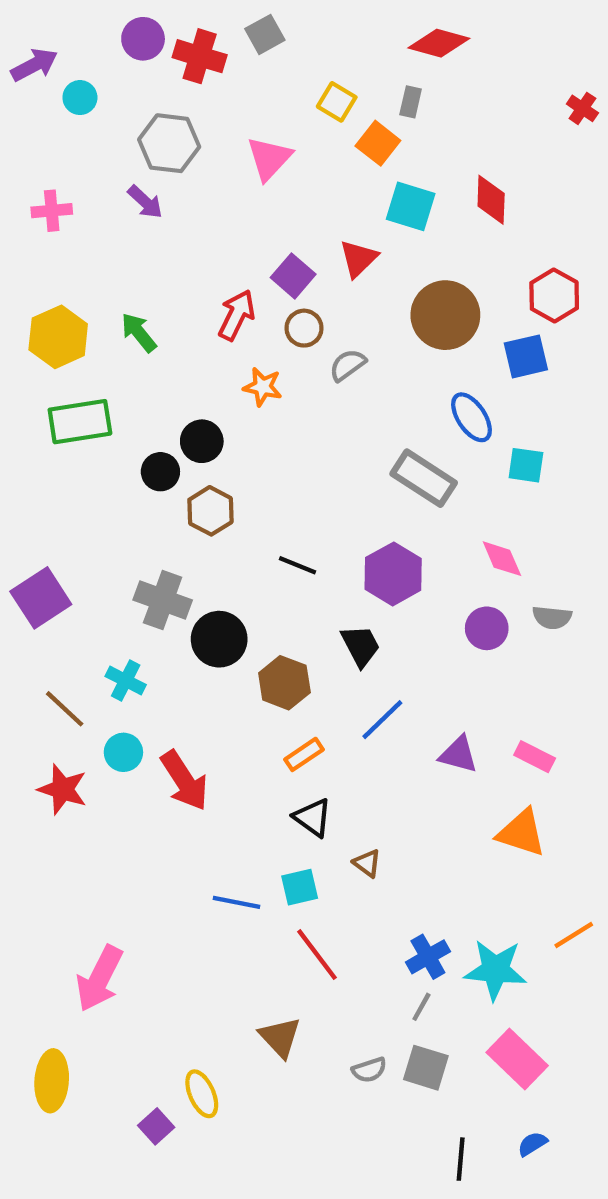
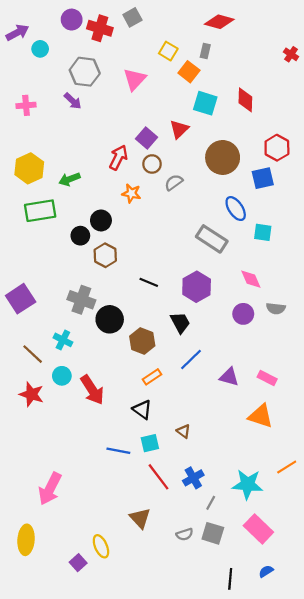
green arrow: (139, 332) -> (69, 179), moved, turned -72
black triangle: (313, 818) -> (142, 409), moved
blue cross: (428, 957) -> (193, 478), moved

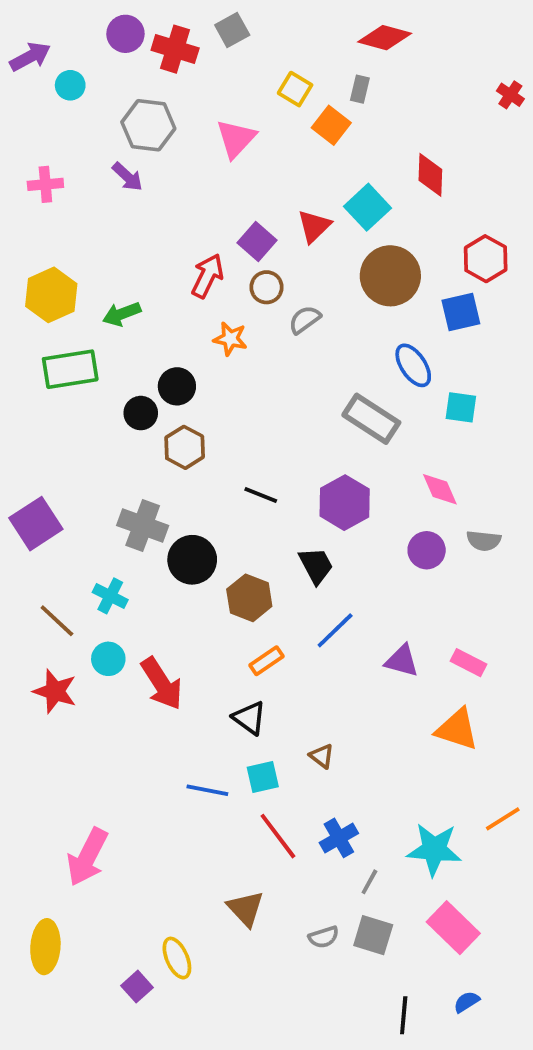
cyan square: (205, 103) -> (367, 207), moved, turned 30

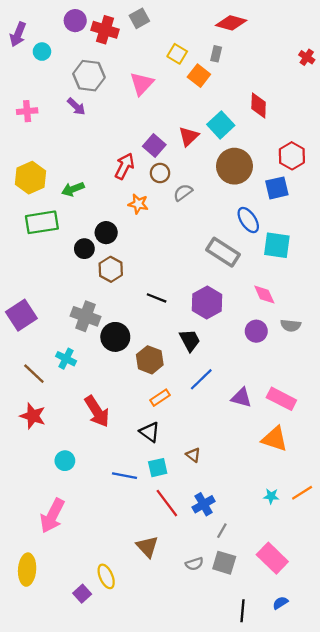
purple arrow: (30, 57) -> (18, 34), turned 140
cyan square: (461, 407) -> (277, 245), size x1.4
cyan circle: (108, 659) -> (65, 461), moved
pink rectangle: (468, 663) -> (281, 399), size x1.4
cyan star: (434, 849) -> (271, 496), moved, size x0.5

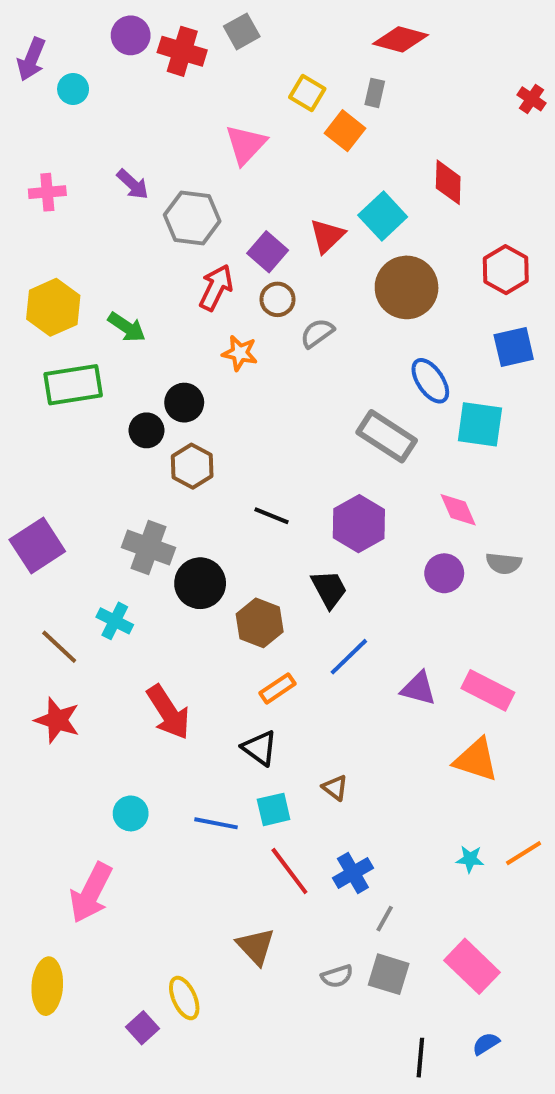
gray hexagon: (89, 76) -> (192, 218), moved
blue square: (277, 188) -> (514, 347), moved
green arrow: (73, 189) -> (127, 327), turned -125
cyan circle: (65, 461) -> (131, 813), moved

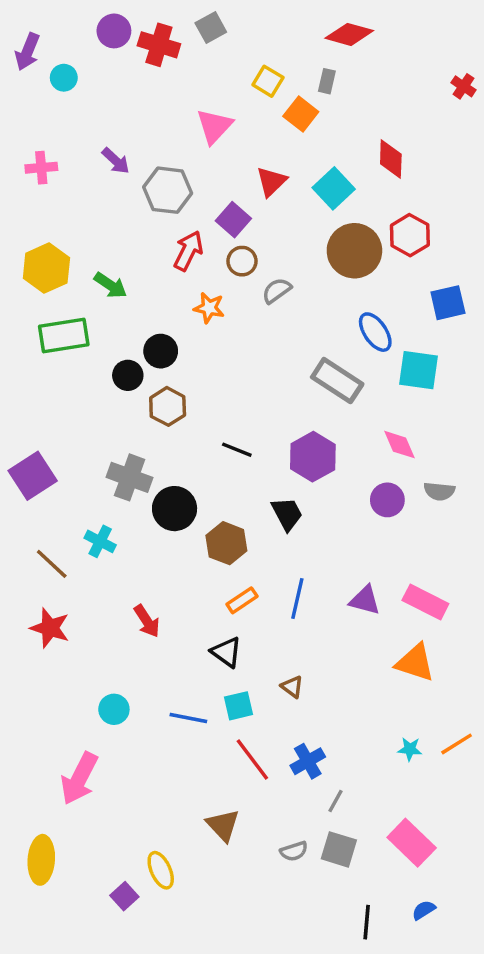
red triangle: (327, 236) -> (271, 182), moved
red hexagon: (506, 270) -> (410, 235), moved
blue line: (349, 657) -> (297, 599), moved, turned -33
red arrow: (168, 712) -> (147, 621), size x0.7

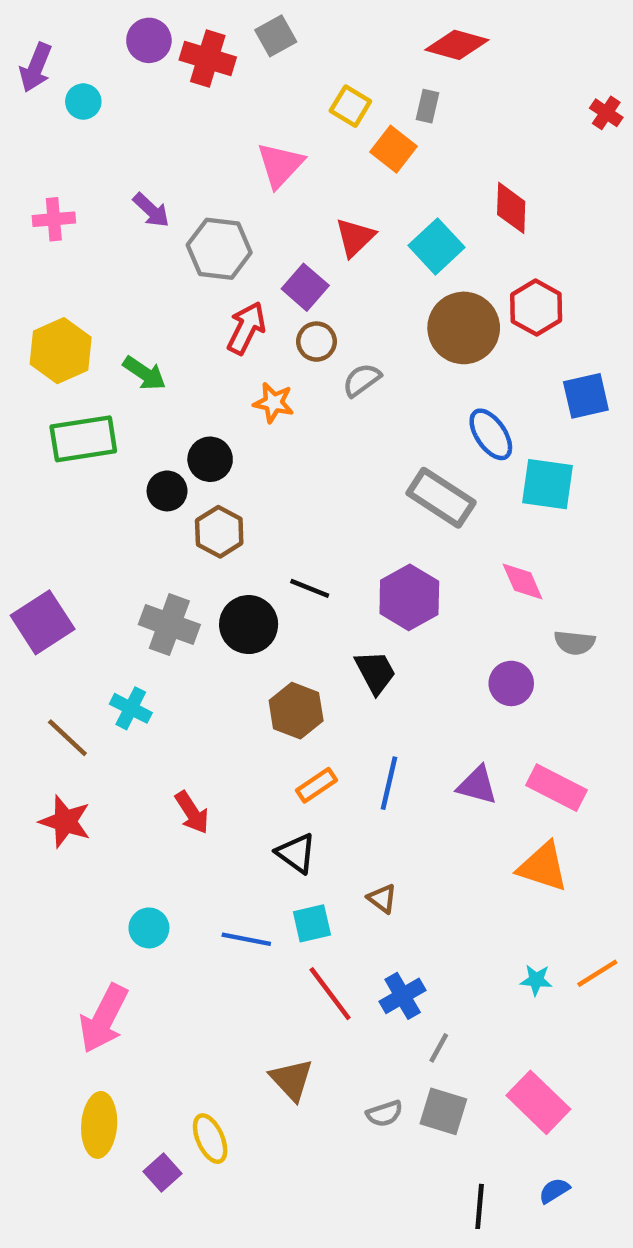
purple circle: (387, 500) -> (511, 683), moved
black circle: (175, 509) -> (249, 625), moved
yellow ellipse: (41, 860) -> (99, 1125), moved

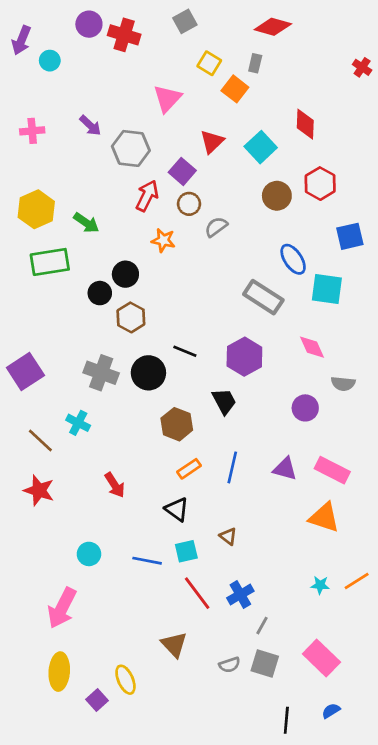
gray square: (276, 36) -> (185, 21), moved
brown circle: (464, 328) -> (277, 196), size x0.7

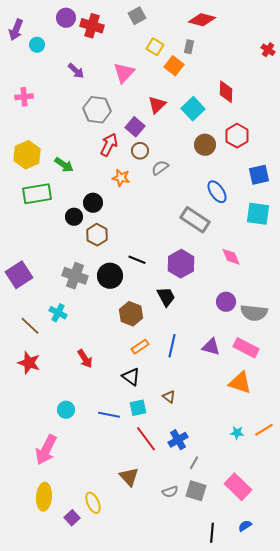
purple arrow: (90, 125) -> (76, 71), moved
cyan square: (327, 289) -> (258, 214), moved
gray semicircle: (343, 384) -> (254, 313), moved, size x1.5

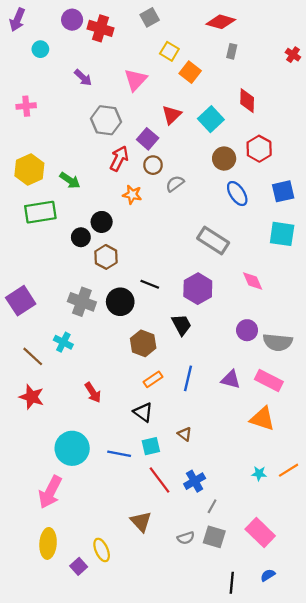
purple arrow: (16, 30) -> (17, 20), moved
gray rectangle: (189, 47) -> (232, 51), moved
blue ellipse: (217, 192) -> (237, 194), moved
cyan circle: (66, 410) -> (72, 448), size x1.8

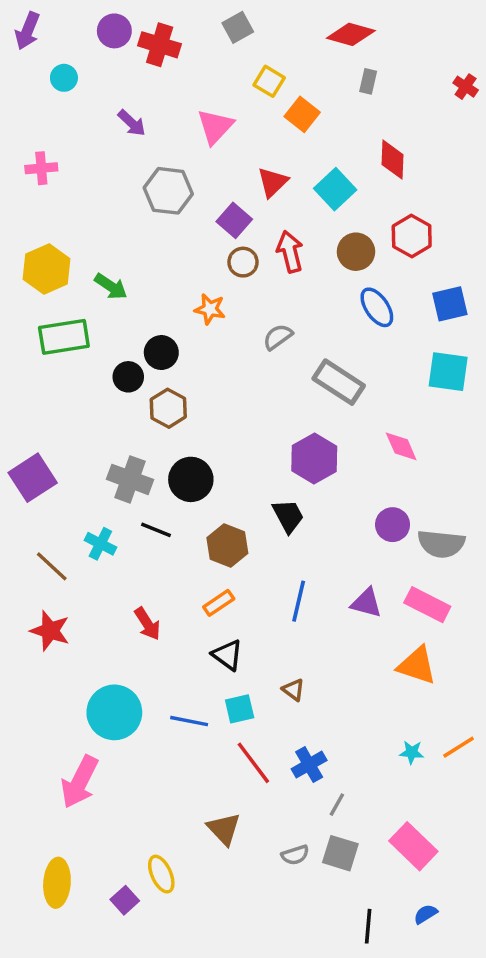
red arrow: (119, 159) -> (290, 252), moved, turned -40
gray semicircle: (175, 184) -> (278, 337), moved
black line: (150, 284) -> (156, 530), moved
orange rectangle: (153, 379) -> (219, 603), moved
yellow ellipse: (48, 543) -> (57, 883), moved

